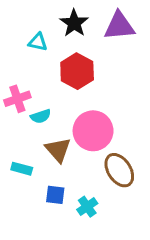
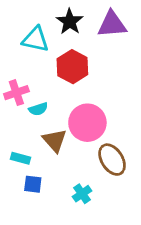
cyan triangle: (38, 42) -> (36, 39), size x1.5
blue square: (55, 195) -> (33, 184), moved

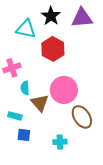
cyan semicircle: (38, 109) -> (25, 88), moved, turned 104
cyan cross: (82, 194) -> (60, 142), turned 32

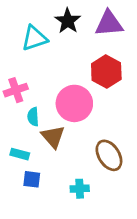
cyan triangle: (26, 29) -> (34, 38), turned -30
red hexagon: (53, 49) -> (106, 71), moved
pink circle: (64, 90) -> (74, 103), moved

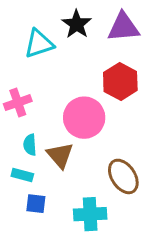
cyan semicircle: (33, 117) -> (30, 145), moved
cyan cross: (80, 189) -> (90, 214), size x1.5

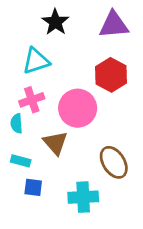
black star: (77, 24) -> (55, 22), moved
cyan triangle: (39, 44) -> (36, 61), moved
pink cross: (18, 103) -> (32, 100), moved
cyan semicircle: (30, 145) -> (16, 123), moved

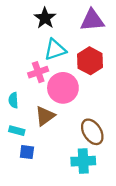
cyan triangle: (36, 61) -> (55, 50), moved
pink cross: (32, 100) -> (38, 72), moved
brown triangle: (55, 143) -> (45, 116), turned 35
cyan cross: (83, 197) -> (83, 161), moved

